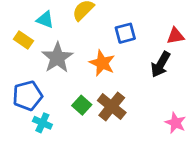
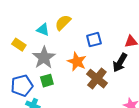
cyan triangle: (45, 20) -> (43, 30), moved
green square: (82, 105) -> (47, 81), moved, turned 32
brown cross: (112, 107) -> (97, 79), moved

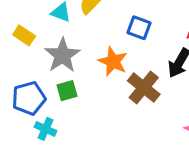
blue square: (94, 40) -> (139, 28), turned 35

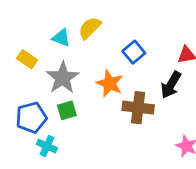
blue square: (139, 28) -> (134, 52), turned 30
brown cross: (144, 88) -> (138, 108), turned -32

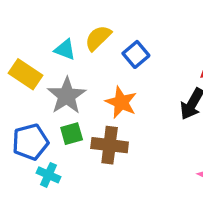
blue square: (134, 52) -> (136, 54), moved
yellow rectangle: (27, 59) -> (25, 74), size x1.4
brown cross: (138, 108) -> (110, 145), moved

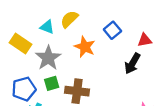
blue square: (136, 54) -> (112, 30), moved
orange star: (121, 102) -> (85, 47), moved

